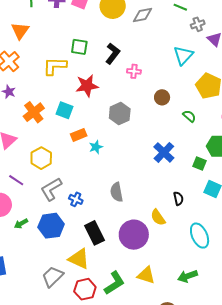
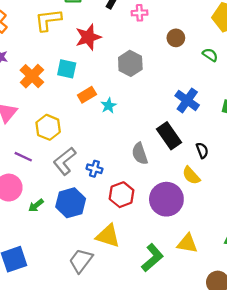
black semicircle: (178, 199) -> (202, 150), moved
black rectangle: (94, 233) -> (169, 136), moved
red hexagon: (85, 289) -> (122, 195), moved

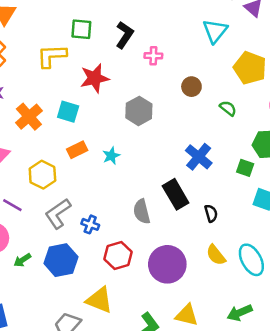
orange rectangle: (87, 95) -> (77, 150), moved
yellow semicircle: (191, 176) -> (216, 255), moved

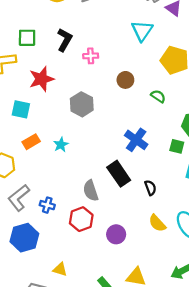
red hexagon: (118, 256) -> (81, 219), moved
purple circle: (167, 264) -> (116, 234), size x0.6
yellow triangle: (99, 300) -> (60, 269), size x0.6

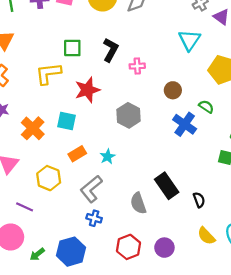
blue cross: (136, 140) -> (185, 124), moved
gray L-shape: (19, 198) -> (91, 189), moved
red hexagon: (81, 219) -> (128, 247), moved

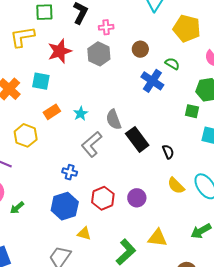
gray hexagon: (129, 115) -> (99, 54), moved
gray L-shape: (91, 189) -> (92, 144), moved
gray semicircle: (138, 203) -> (114, 120), moved
blue hexagon: (71, 252) -> (65, 206), moved

